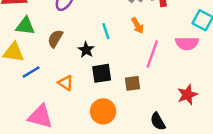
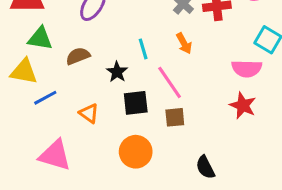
brown semicircle: (55, 39) -> (78, 56), turned 36
pink line: (152, 54) -> (170, 82), moved, turned -56
red star: (187, 95) -> (243, 105), moved, turned -30

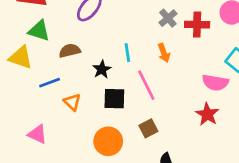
blue line: (45, 98) -> (50, 83), moved
brown square: (175, 117) -> (148, 128), moved, turned -30
pink triangle: (55, 155) -> (37, 134), size x0.7

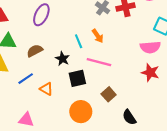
orange arrow: (164, 53) -> (98, 36), moved
pink line: (146, 85) -> (99, 62), turned -35

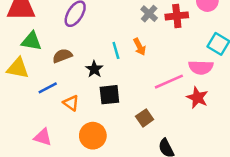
pink line: (99, 62) -> (169, 82), moved, turned -45
orange circle: (81, 112) -> (93, 136), moved

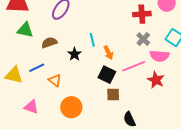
gray cross: (149, 14) -> (143, 39), moved
orange arrow: (140, 47) -> (108, 53), moved
yellow triangle: (18, 68) -> (14, 75), moved
black square: (109, 95) -> (107, 75), moved, turned 30
brown square: (145, 118) -> (113, 95), turned 32

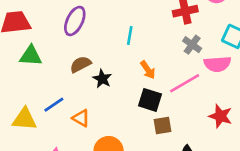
cyan line: (92, 40) -> (130, 35), moved, turned 32
brown semicircle: (49, 43) -> (81, 64), moved
red star: (156, 80) -> (220, 116), moved

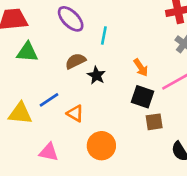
purple ellipse: (75, 21) -> (71, 19), turned -72
cyan line: (130, 35) -> (104, 35), moved

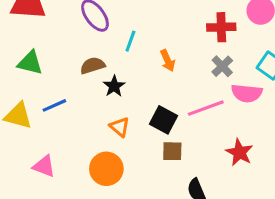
green triangle: (27, 52) -> (30, 63), moved
orange arrow: (141, 68) -> (168, 61), moved
orange triangle: (75, 113) -> (120, 127), moved

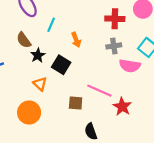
brown semicircle: (93, 65) -> (24, 40), turned -112
gray cross: (222, 66) -> (114, 46), turned 32
pink line: (206, 108) -> (99, 91), moved, turned 40
black square: (163, 120) -> (61, 65), moved

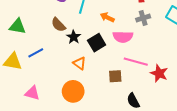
orange arrow: (76, 40) -> (107, 17), turned 144
black square: (61, 65) -> (97, 43), turned 36
pink semicircle: (130, 66) -> (123, 37), moved

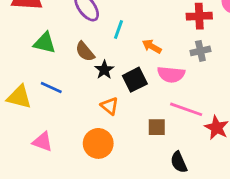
green triangle: (18, 26) -> (45, 43), moved
blue line: (36, 53) -> (51, 87), turned 49

